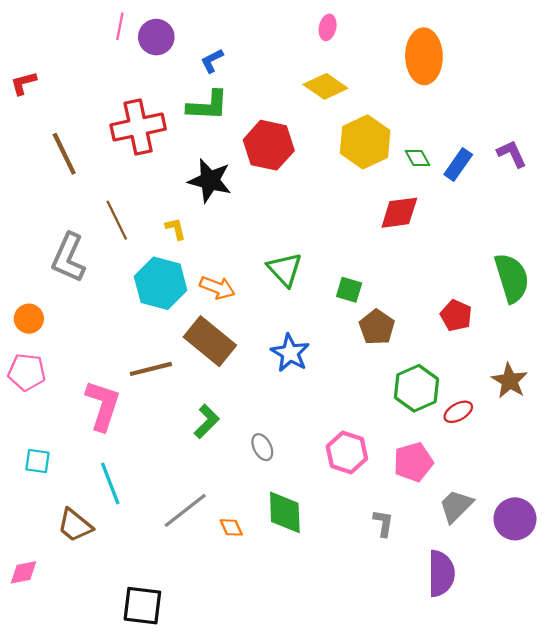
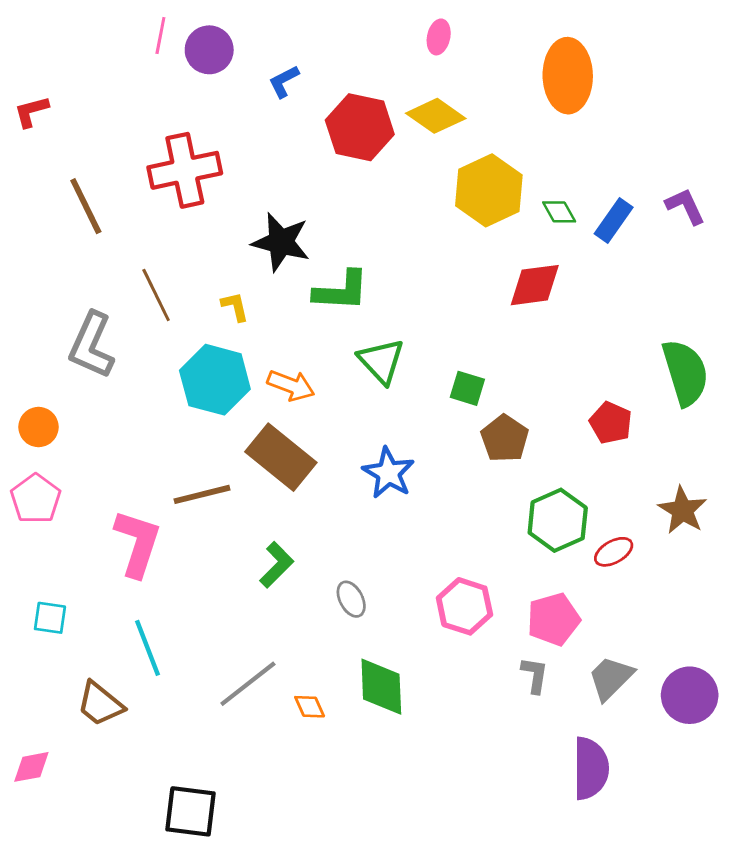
green L-shape: (208, 106) -> (341, 291), moved
red hexagon: (269, 145) -> (360, 127), moved
pink pentagon: (27, 372) -> (36, 499), turned 30
gray L-shape: (383, 523) -> (535, 675), moved

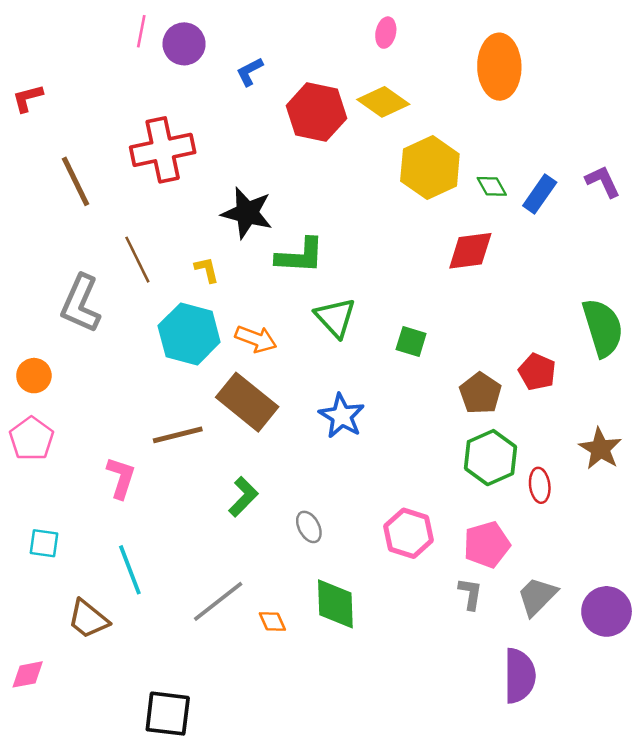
brown pentagon: (505, 439) -> (480, 393), moved
pink L-shape: (137, 543) -> (121, 478), size x0.7
red ellipse: (614, 552) -> (540, 485), turned -68

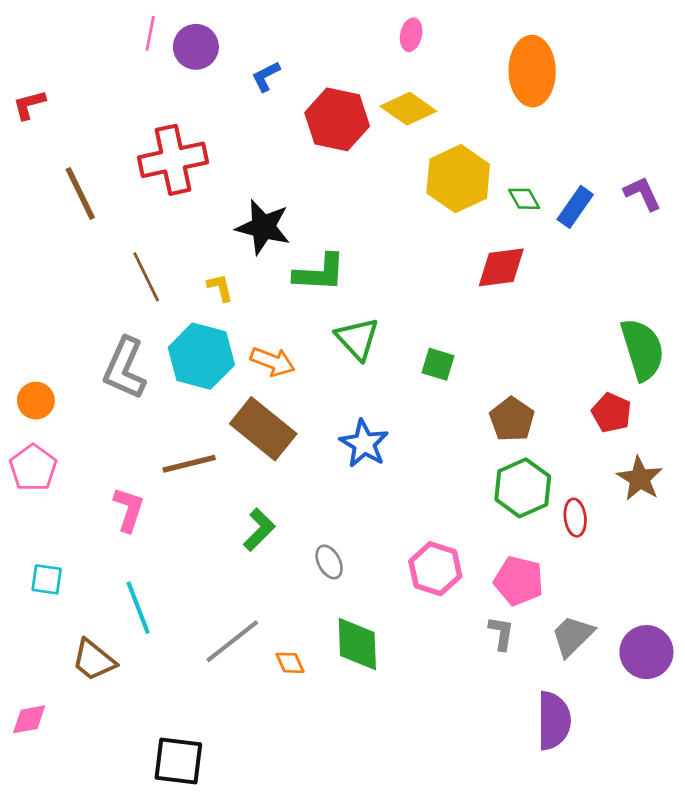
gray L-shape: (81, 304) -> (125, 368), moved
red pentagon: (537, 372) -> (611, 413), moved
pink pentagon: (487, 545) -> (519, 581), turned 30

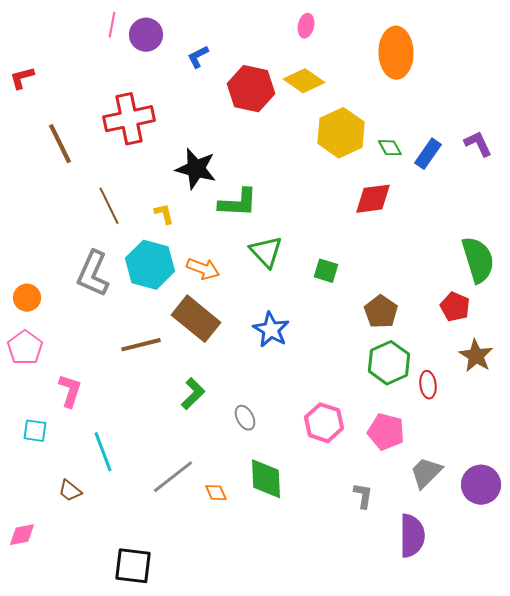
pink L-shape: (129, 509) -> (70, 391), moved
gray L-shape: (501, 633) -> (363, 496), moved
brown trapezoid: (94, 660) -> (70, 491), size x0.7

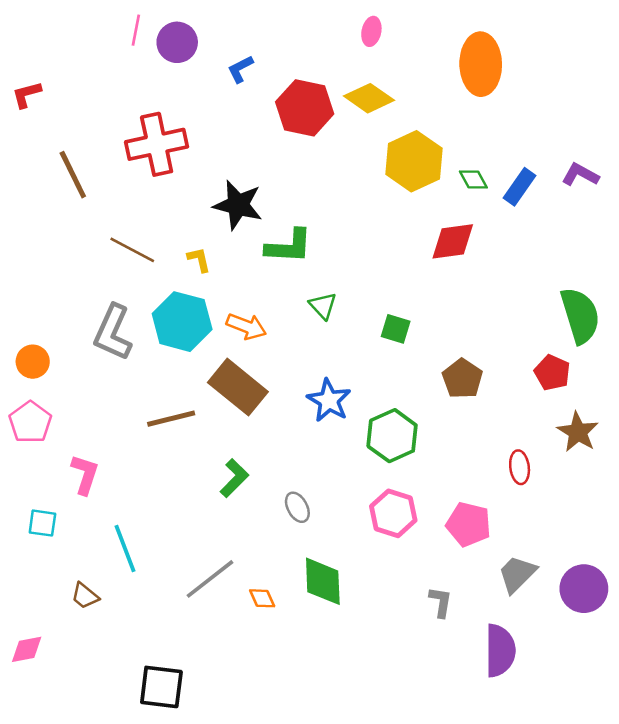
purple L-shape: (478, 144) -> (580, 175), turned -36
brown line: (109, 206) -> (132, 250), turned -36
green triangle: (266, 252) -> (323, 306), size x0.7
green hexagon: (389, 363) -> (392, 436), moved

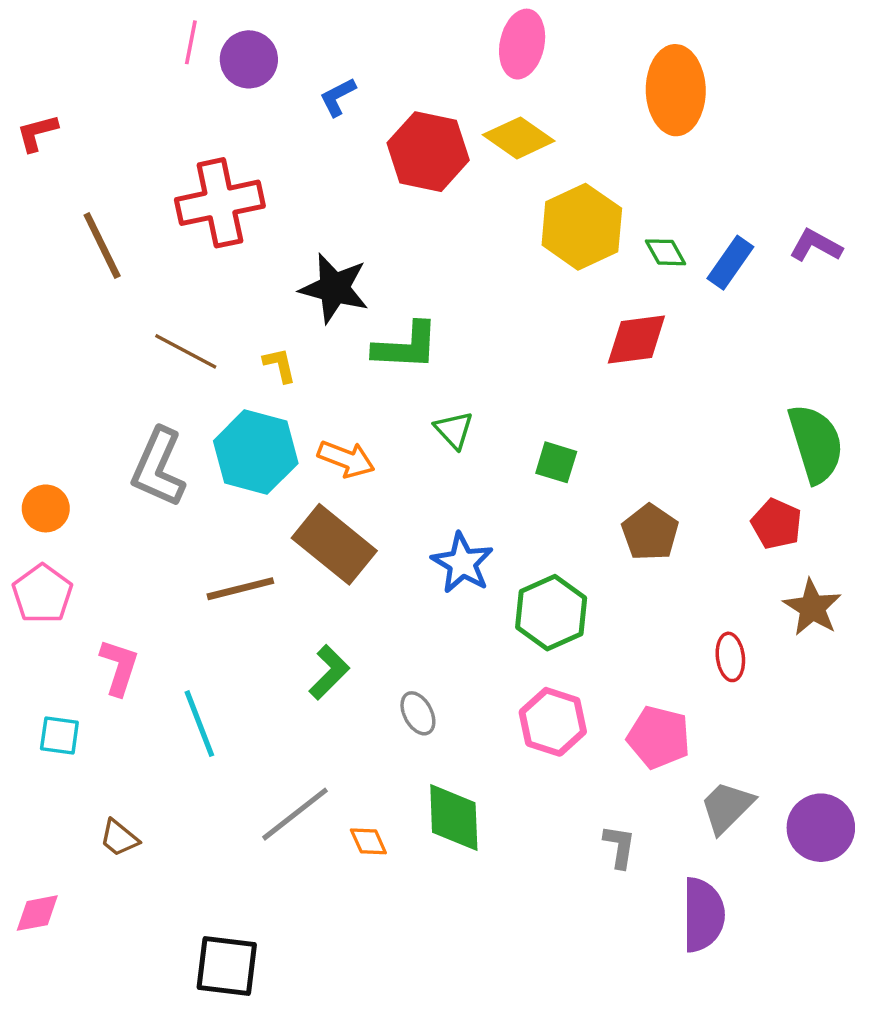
pink ellipse: (371, 31) -> (522, 44), size x1.6
cyan line: (125, 549) -> (199, 724), moved

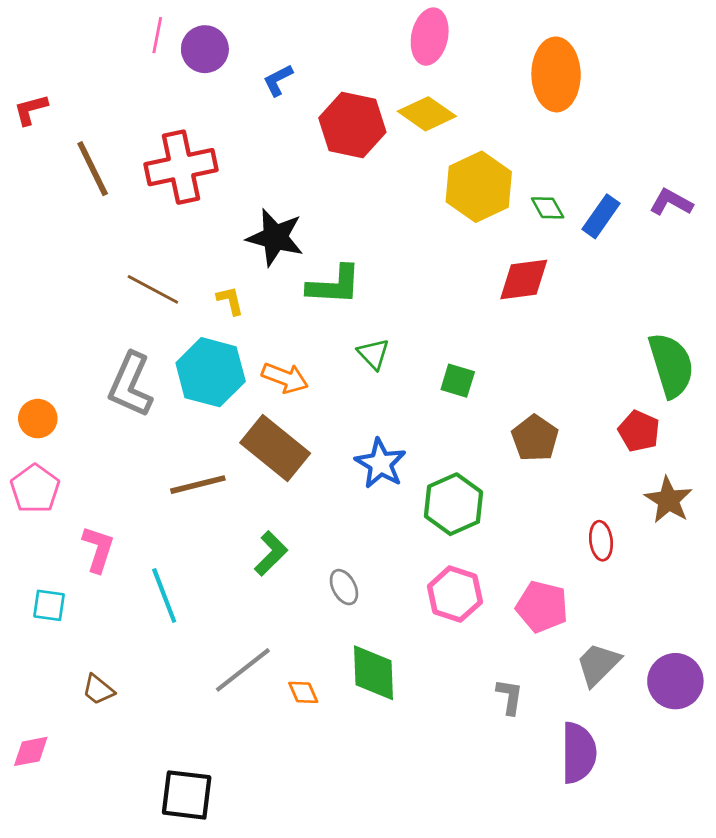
brown line: (102, 246) -> (93, 169), moved

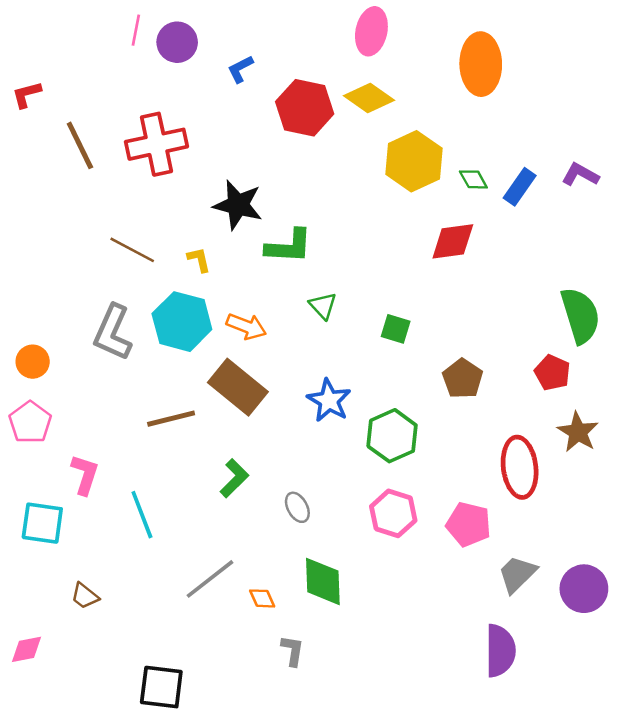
red ellipse: (601, 541) -> (520, 467), size x1.8
cyan square: (49, 605) -> (42, 523), size x1.5
gray L-shape: (510, 697) -> (292, 651), moved

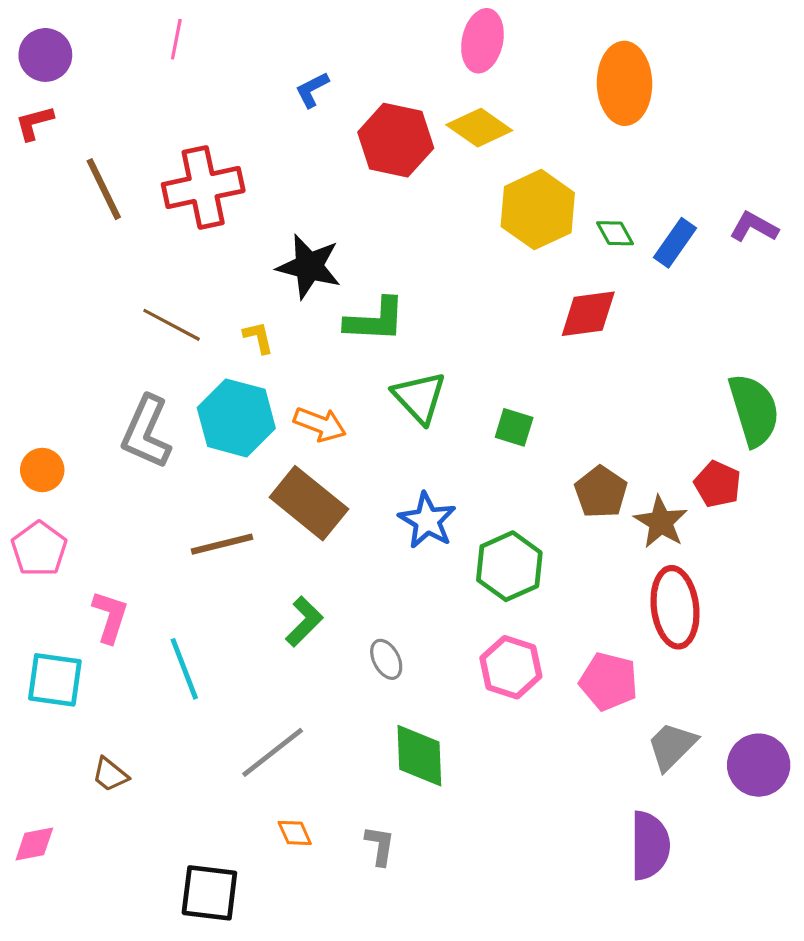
purple circle: (177, 42) -> (45, 55), moved
green triangle: (323, 306) -> (419, 397), size x1.5
brown star: (578, 432) -> (661, 522), moved
orange diamond: (262, 598) -> (295, 833), moved

